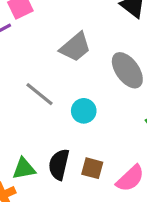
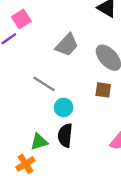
cyan circle: (84, 111) -> (64, 107), moved
brown square: (92, 168) -> (103, 90), moved

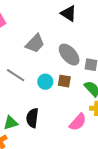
cyan circle: (64, 107) -> (45, 82), moved

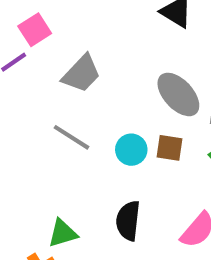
gray trapezoid: (35, 43) -> (81, 74), moved
black semicircle: (32, 118) -> (128, 221), moved

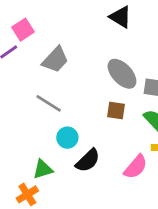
cyan circle: (131, 150) -> (67, 138), moved
black semicircle: (128, 221) -> (88, 161), turned -140

